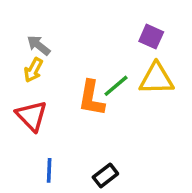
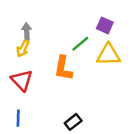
gray arrow: (39, 45) -> (27, 31), turned 49
green line: (116, 86) -> (80, 44), moved
blue line: (49, 170) -> (18, 118), moved

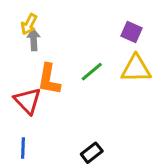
green line: (80, 44) -> (92, 72), moved
yellow arrow: (23, 49) -> (29, 24), moved
orange L-shape: (63, 68) -> (49, 79), moved

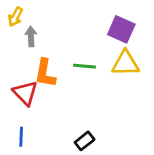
yellow arrow: (29, 24) -> (15, 17), moved
purple square: (131, 32) -> (121, 29), size x1.4
green line: (92, 72) -> (85, 66), turned 45

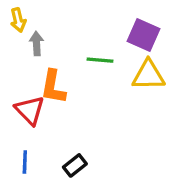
yellow arrow: (15, 17) -> (18, 20), turned -42
green line: (85, 66) -> (100, 60), moved
black rectangle: (85, 141) -> (75, 165), moved

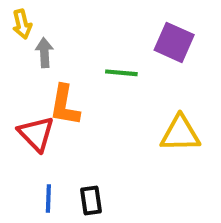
yellow triangle: (148, 75) -> (180, 134), moved
blue line: (25, 162) -> (48, 199), moved
black rectangle: (75, 165) -> (91, 201), turned -60

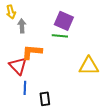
purple square: (174, 42) -> (64, 21), moved
orange L-shape: (65, 105) -> (32, 52), turned 85
blue line: (48, 199) -> (25, 88), moved

